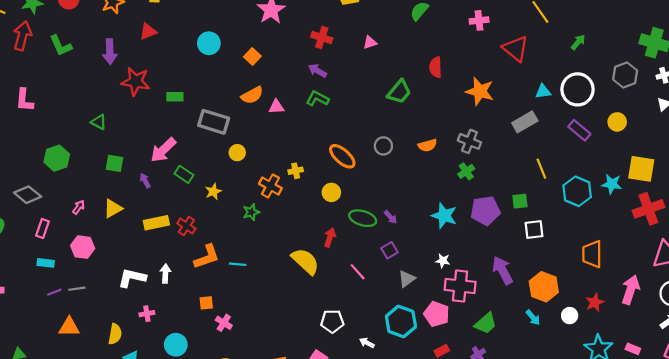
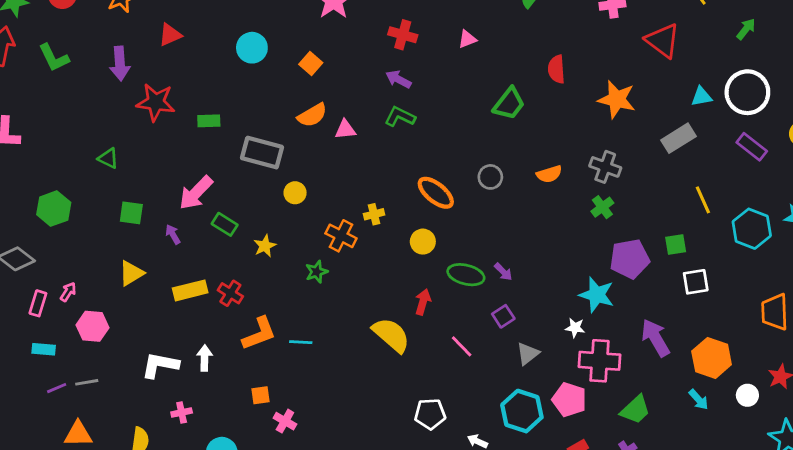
pink arrow: (79, 207) -> (68, 292), moved
cyan star: (444, 216) -> (597, 295), moved

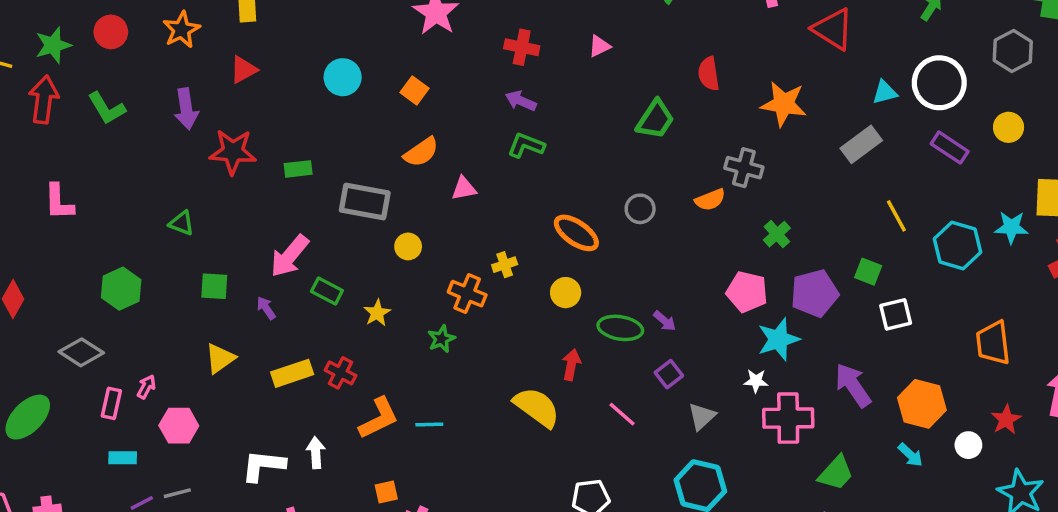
pink triangle: (345, 130) -> (464, 188), moved
gray cross: (605, 167) -> (744, 168), moved
green square: (676, 244) -> (868, 272), turned 35
cyan star: (597, 295) -> (778, 339), turned -30
pink pentagon: (569, 400) -> (747, 292), moved

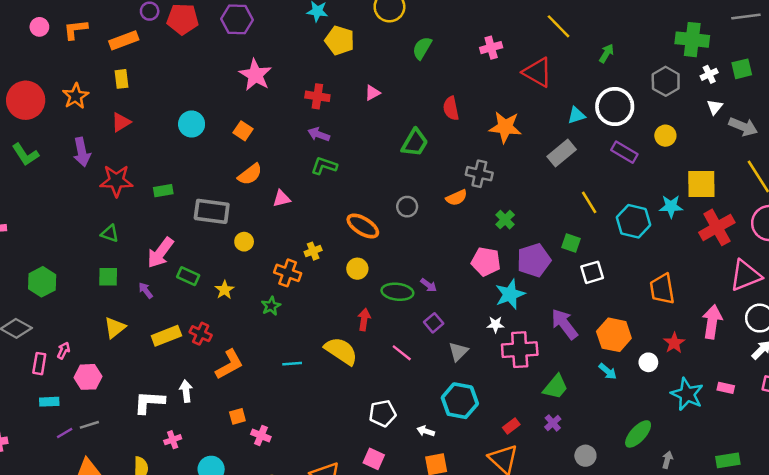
red circle: (111, 32) -> (26, 100), size x1.6
green triangle: (182, 223) -> (110, 233), moved
cyan line: (429, 424) -> (292, 364), moved

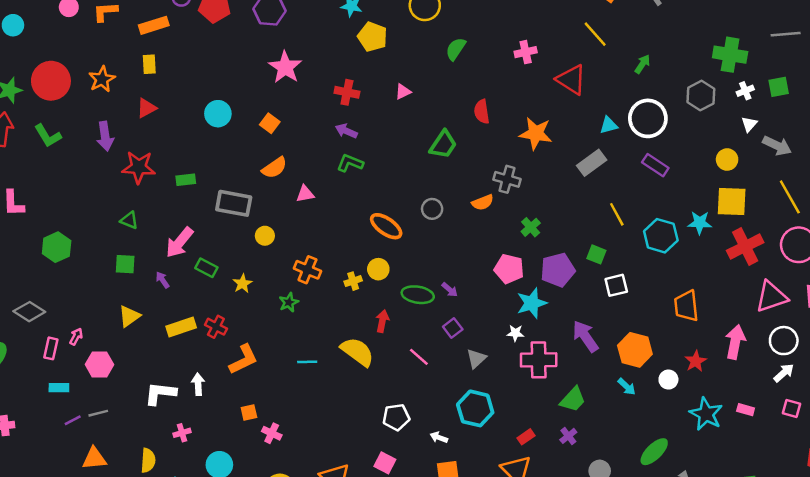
yellow circle: (665, 136) -> (727, 160), moved
yellow cross: (313, 251) -> (353, 281), moved
green hexagon: (42, 282) -> (57, 247), moved

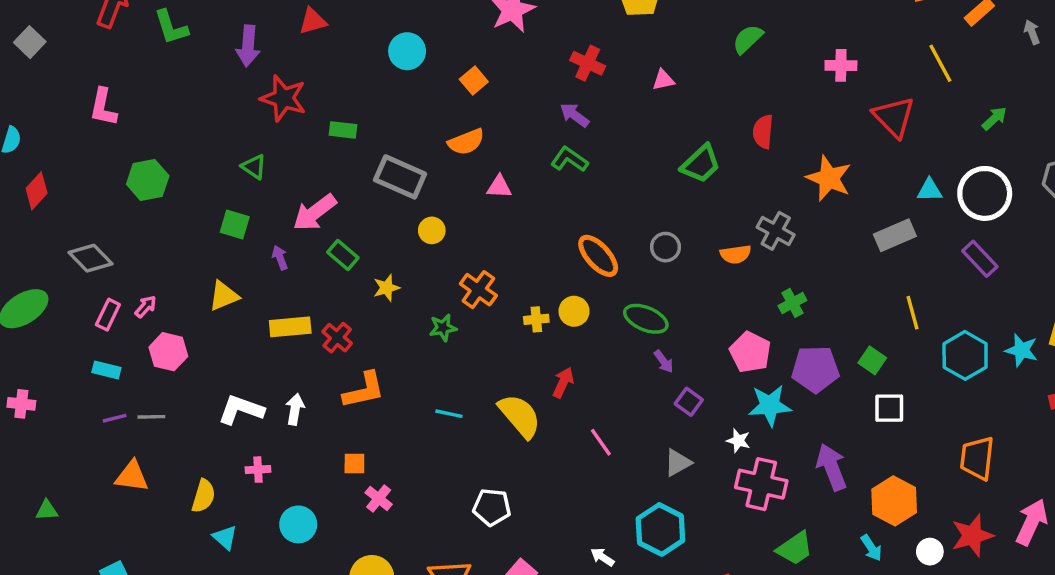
green ellipse: (418, 295) -> (646, 319), moved
purple square: (453, 328) -> (689, 402), moved, turned -30
red star: (696, 361) -> (972, 535), size x1.4
white pentagon: (396, 417) -> (492, 507), moved

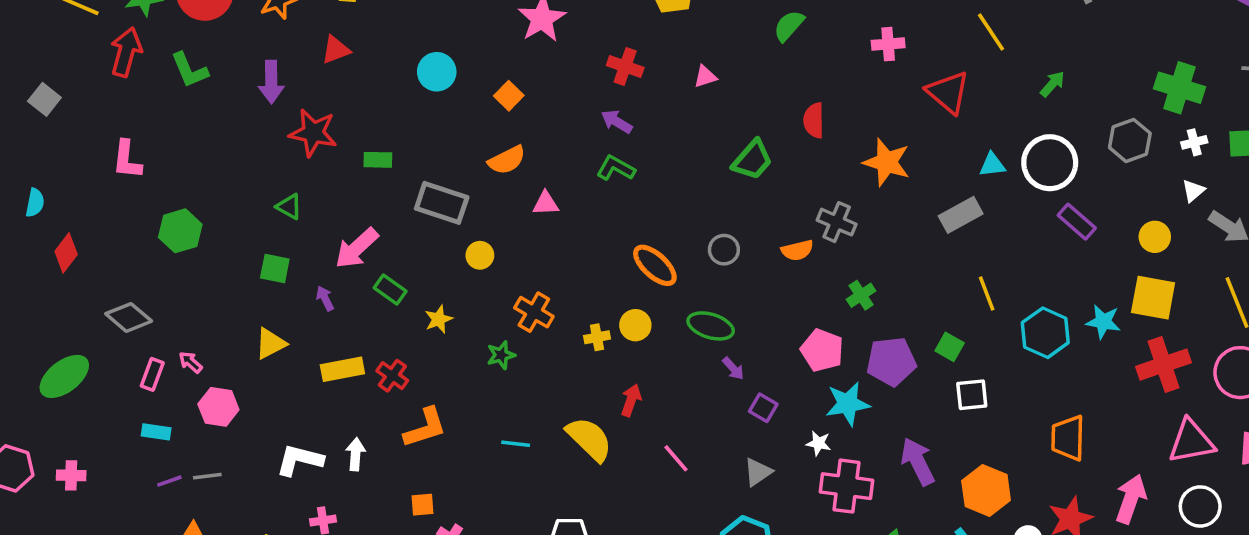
purple rectangle: (980, 259) -> (1077, 222), moved
pink arrow: (146, 306) -> (191, 362), turned -85

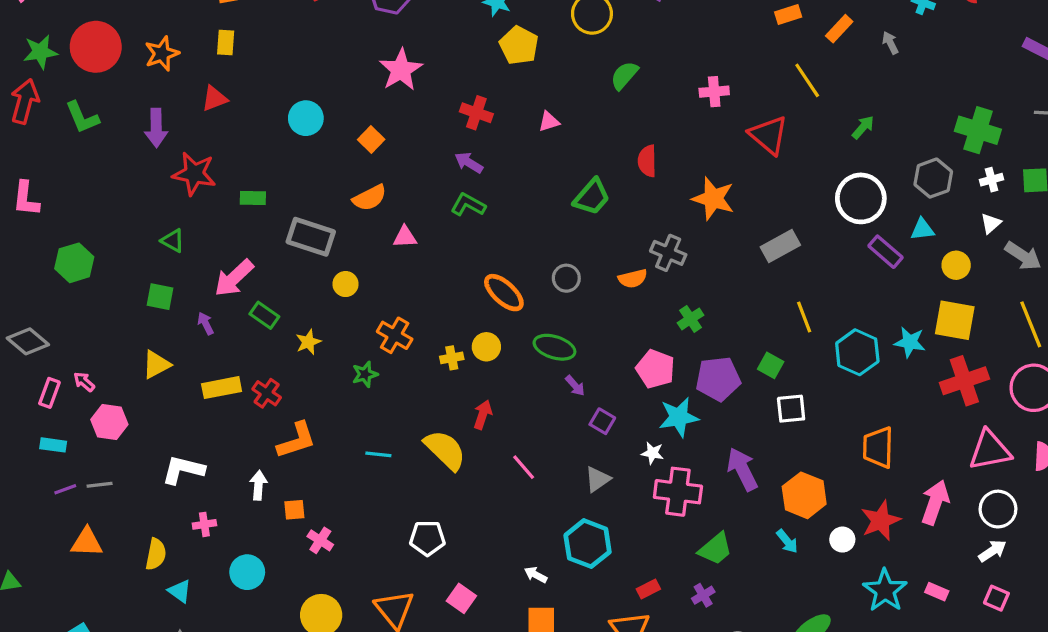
cyan triangle: (992, 165) -> (922, 229), moved
white arrow: (356, 454) -> (258, 485), moved

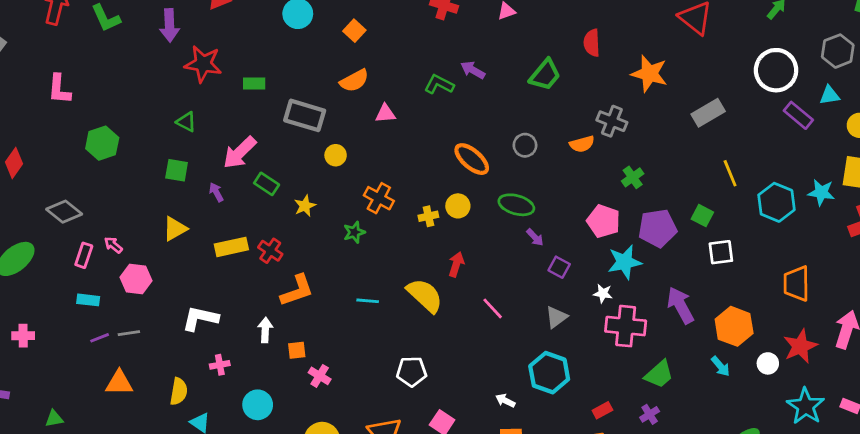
purple arrow: (469, 163) -> (473, 70), moved

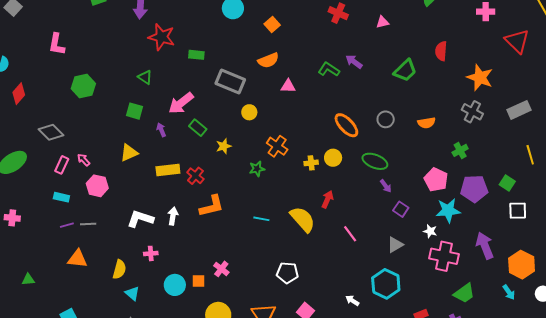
gray cross: (612, 121) -> (472, 112), moved
white arrow: (265, 330) -> (173, 216), moved
orange square: (297, 350) -> (199, 281), moved

